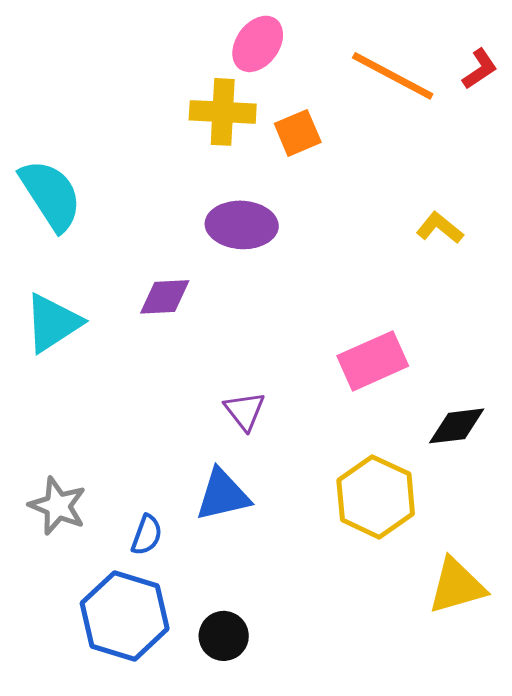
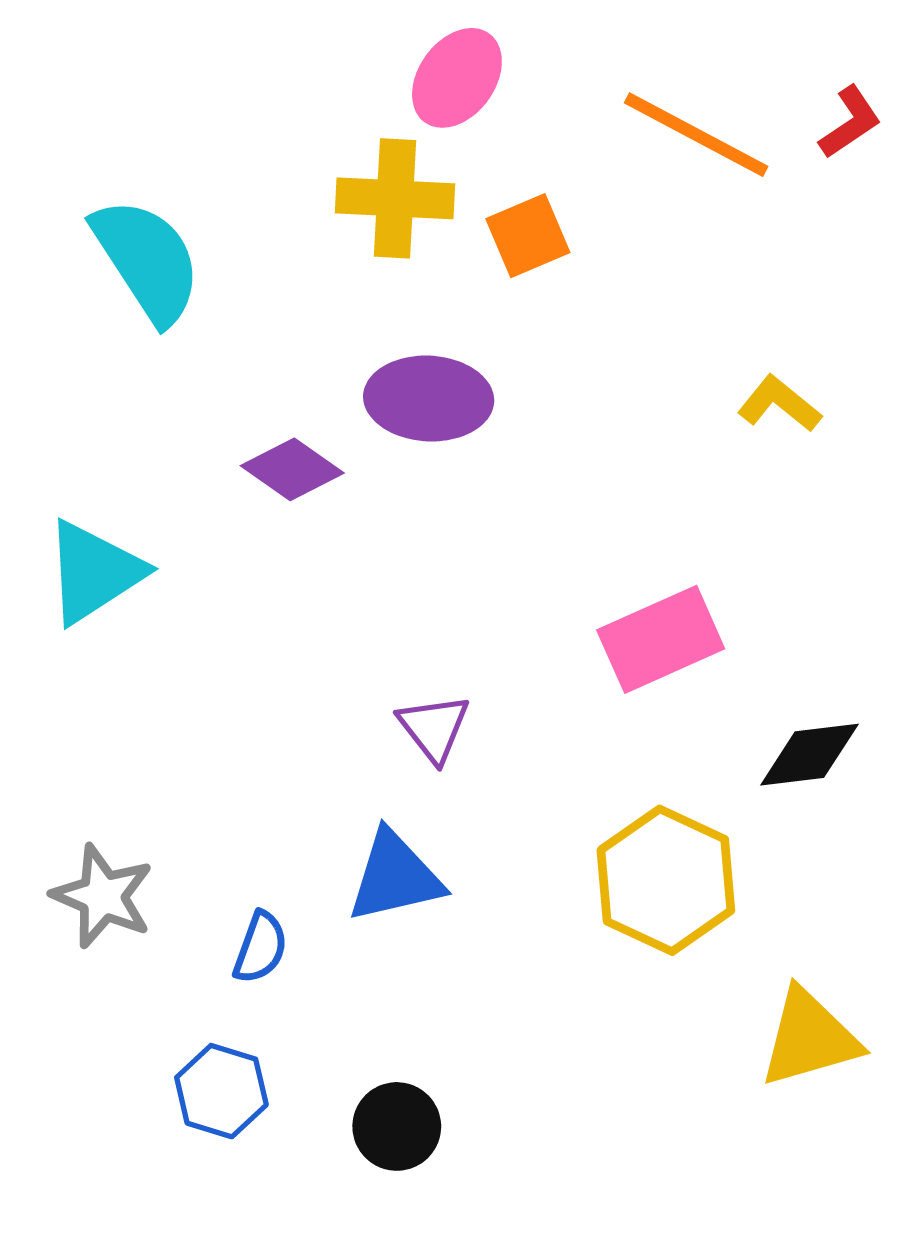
cyan semicircle: (51, 195) -> (147, 260), moved
purple diamond: (165, 297) -> (292, 469), moved, turned 38
blue hexagon: (125, 616) -> (221, 1091), size x0.6

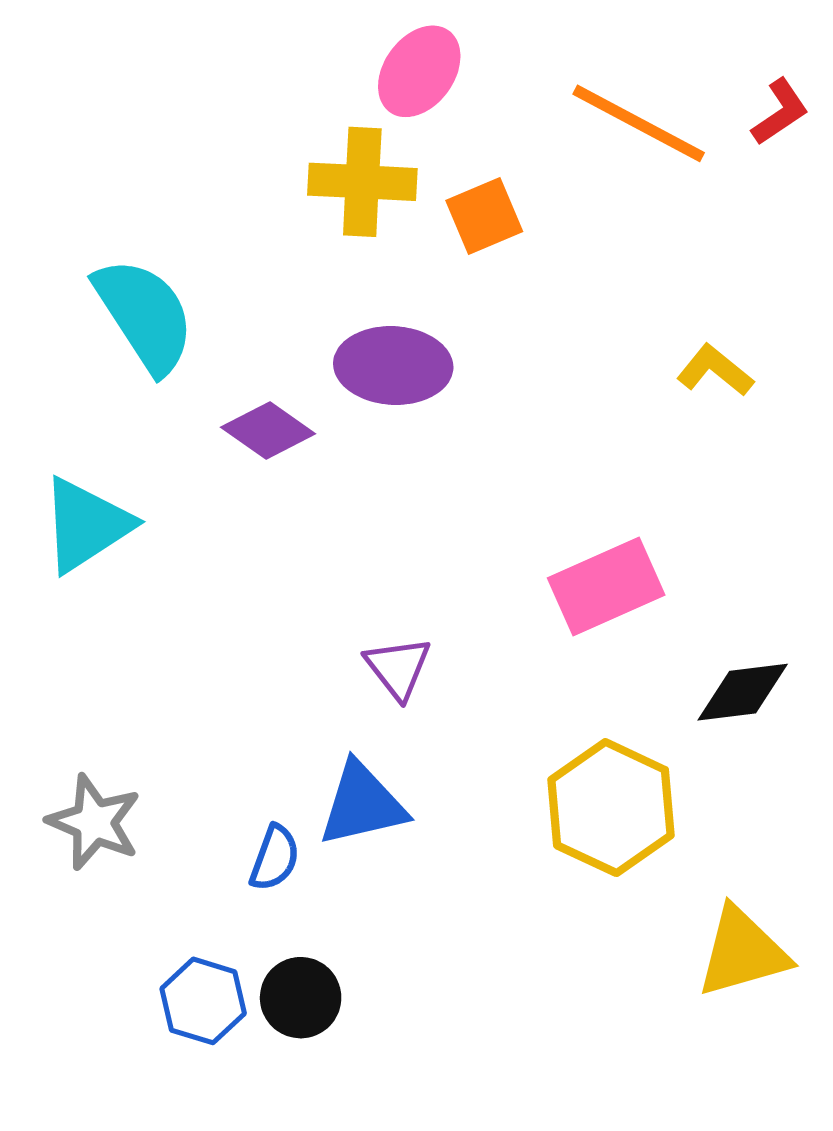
cyan semicircle: (147, 260) -> (145, 315), moved
blue semicircle: (260, 948) -> (275, 858), moved
black circle: (397, 1126) -> (301, 998), moved

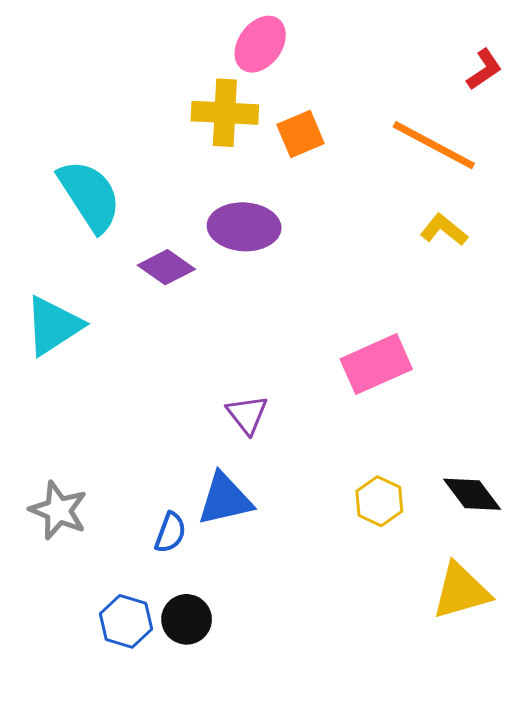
orange line: (639, 123) -> (434, 145), moved
black diamond: (743, 692) -> (472, 494), moved, turned 60
yellow hexagon: (611, 808) -> (379, 501), size x0.6

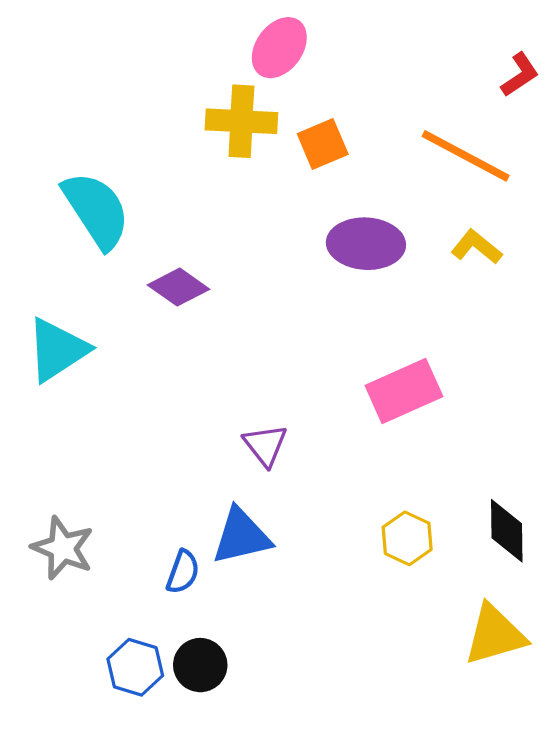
purple ellipse: (244, 227) -> (366, 244), moved
black diamond: (472, 494) -> (507, 531), turned 36

